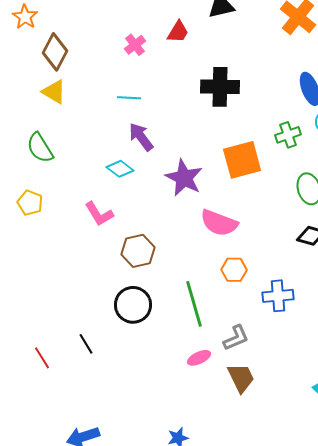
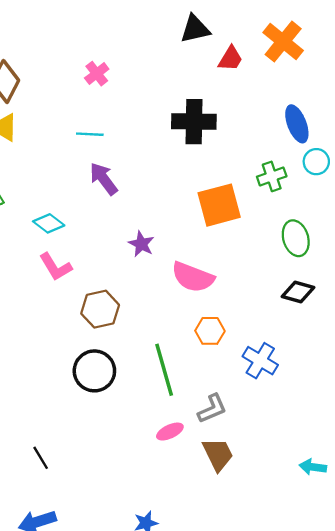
red trapezoid: (178, 32) -> (231, 59), moved
cyan diamond: (120, 169) -> (49, 223), moved
purple star: (184, 178) -> (141, 244), moved, size x0.6
blue cross: (278, 296) -> (260, 361), turned 36
black line: (86, 344) -> (41, 458), moved

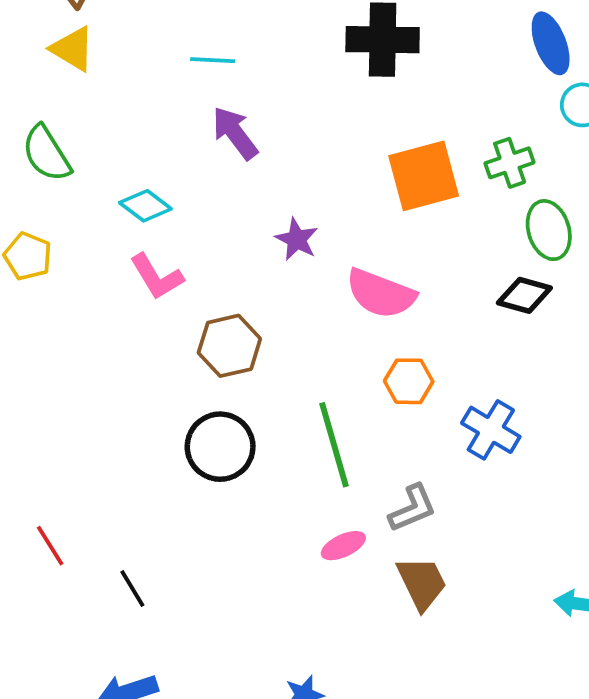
green cross: (272, 176) -> (510, 163), moved
black diamond: (298, 292) -> (524, 295), moved

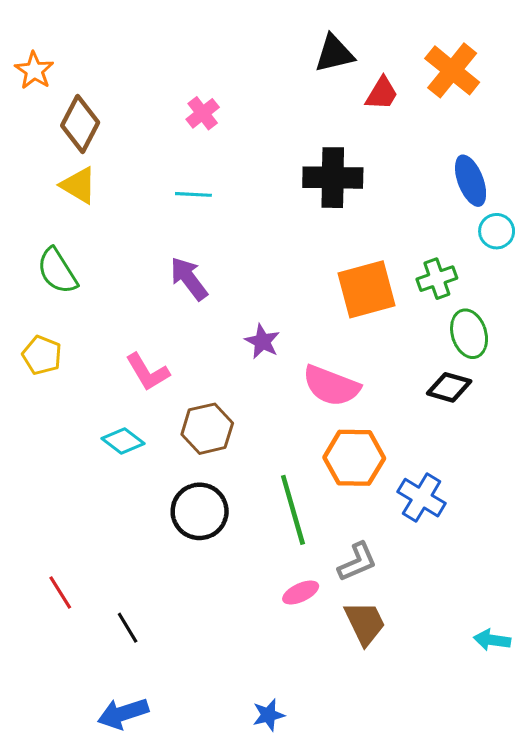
purple arrow: (235, 133) -> (189, 279), moved
cyan diamond: (145, 206) -> (123, 441), moved
orange hexagon: (409, 381) -> (354, 458), size x1.5

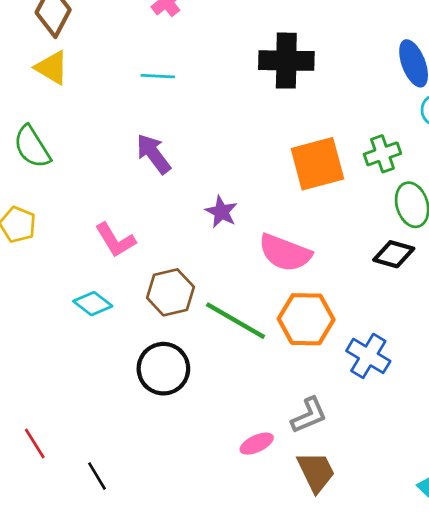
green line: (293, 510) -> (235, 321), moved, turned -44

